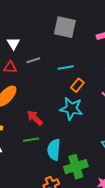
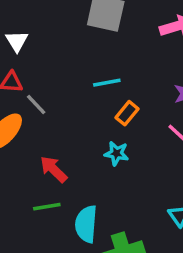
gray line: (33, 60) -> (36, 104), moved, turned 64
cyan star: (71, 109) -> (116, 153), size x0.6

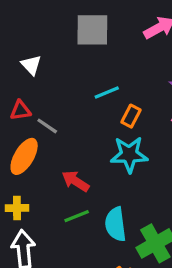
white triangle: (17, 41) -> (31, 65), moved
cyan star: (116, 153) -> (129, 155), size x1.6

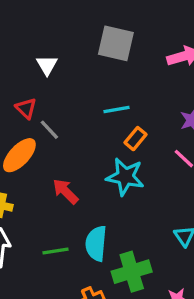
red triangle: (20, 110) -> (26, 108), turned 40
green line: (77, 216) -> (55, 251), moved

